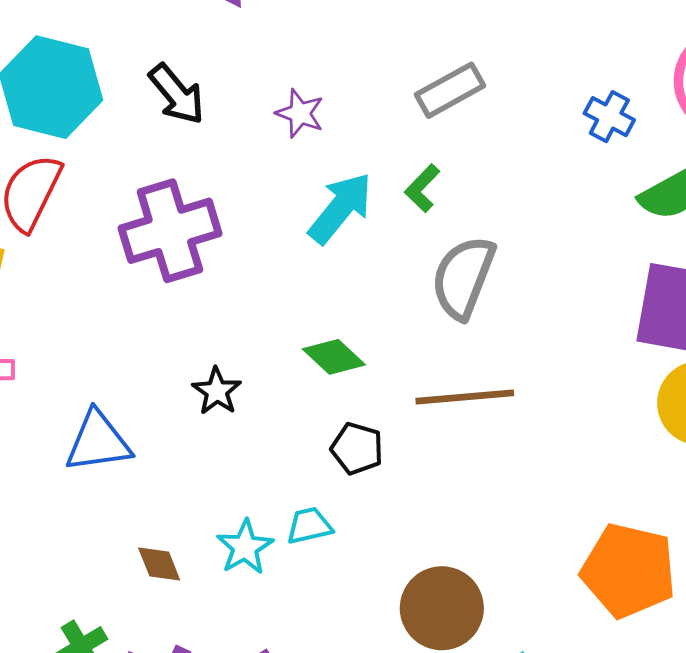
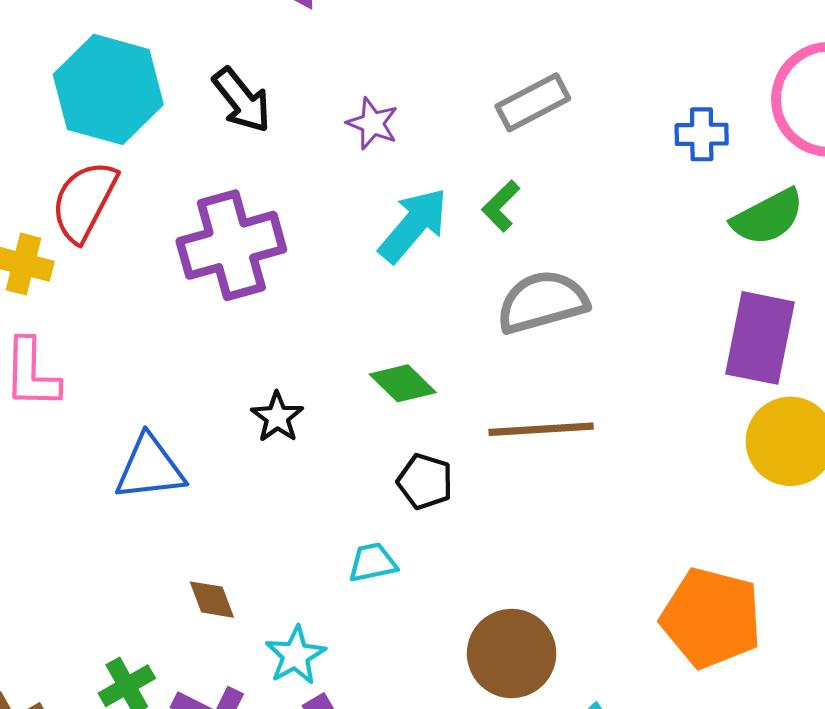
blue cross: (609, 117) -> (702, 134), turned -30
gray semicircle: (463, 277) -> (542, 302), turned 52
cyan star: (245, 547) -> (295, 655), moved

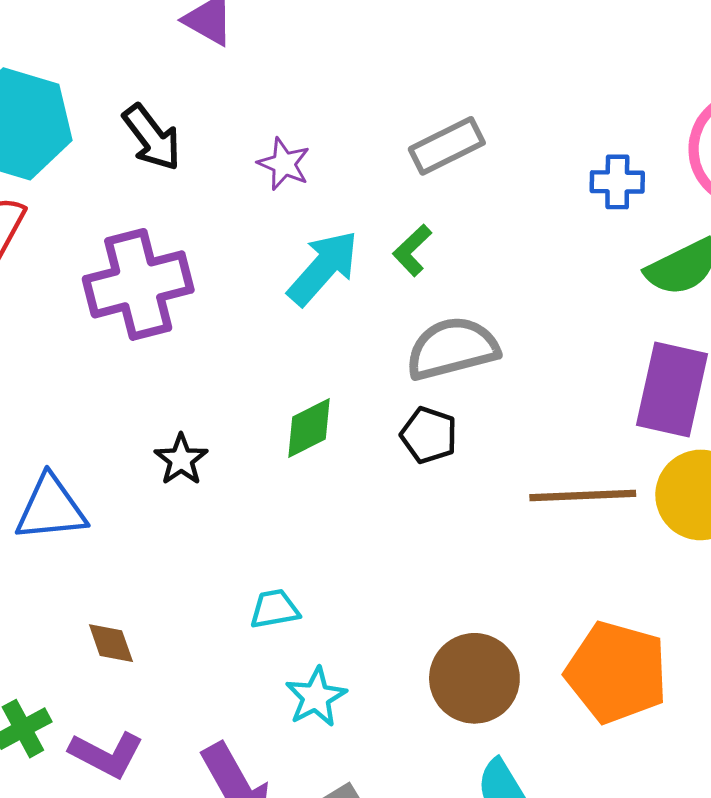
green diamond: (403, 383) -> (309, 428), turned -72
brown line: (541, 429) -> (583, 495), moved
black pentagon: (425, 481) -> (429, 435), moved
brown circle: (512, 653) -> (474, 678), moved
cyan star: (295, 655) -> (316, 697), moved

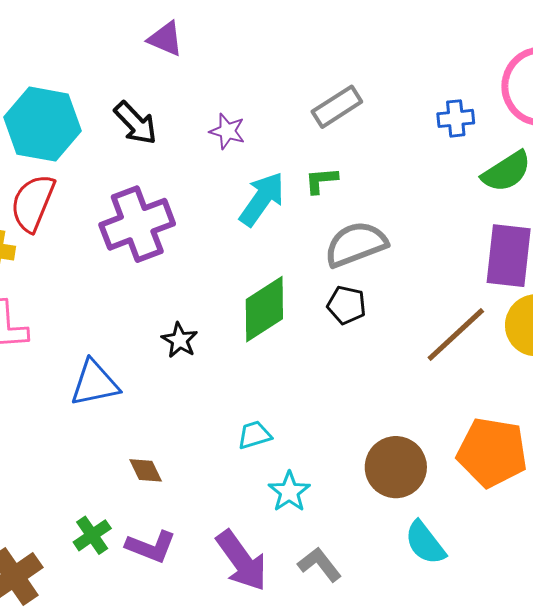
green L-shape: (412, 250) -> (321, 180), turned 45
green diamond: (309, 428) -> (264, 309), size x1.5
brown line: (583, 495) -> (456, 334), turned -34

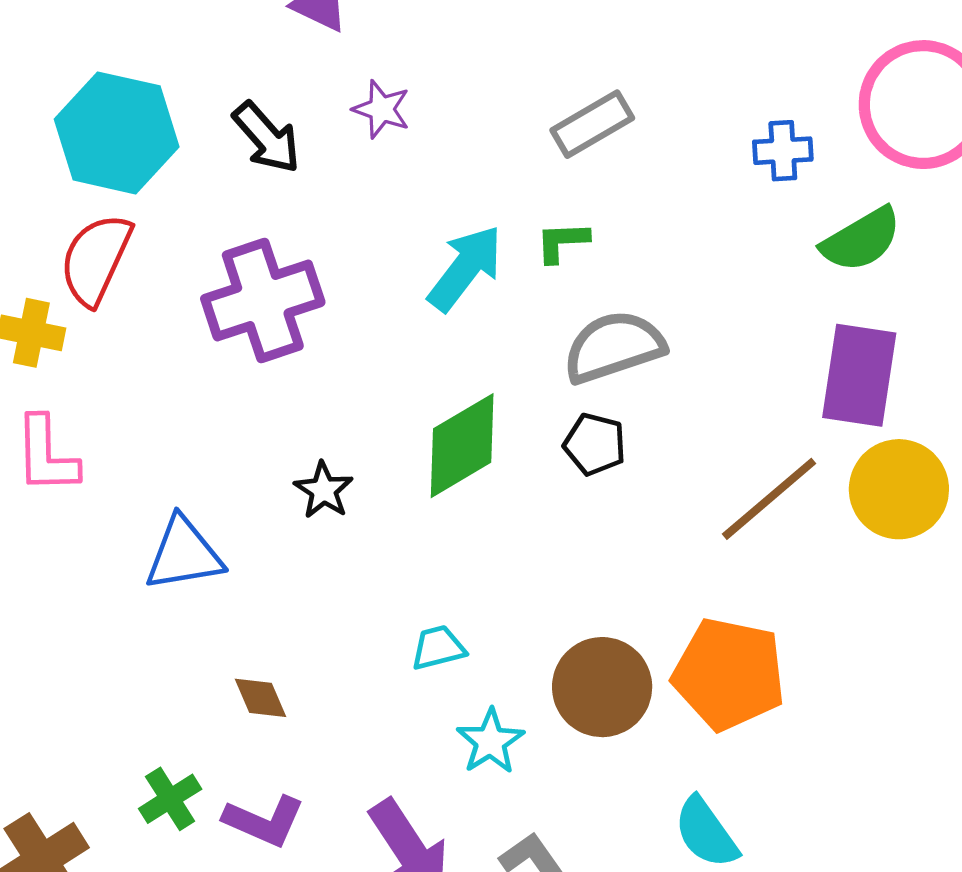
purple star: (227, 131) -> (381, 109), moved
orange pentagon: (492, 452) -> (729, 674), moved
brown circle: (396, 467) -> (602, 687), moved

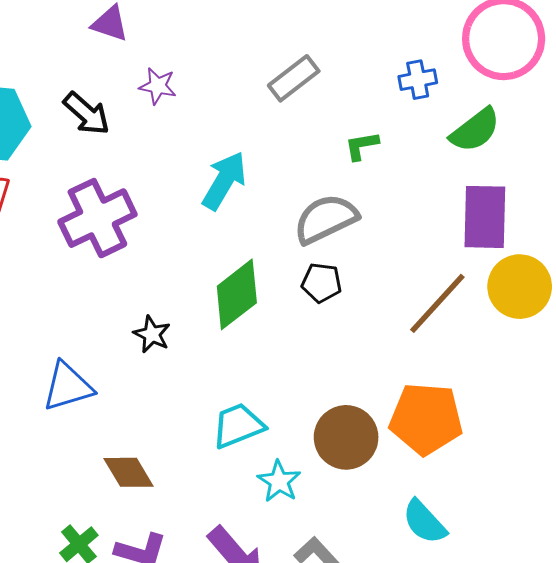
green L-shape: (562, 242) -> (362, 146), moved
cyan trapezoid: (438, 648) -> (238, 426), size x1.5
brown diamond: (260, 698) -> (129, 472), size x1.4

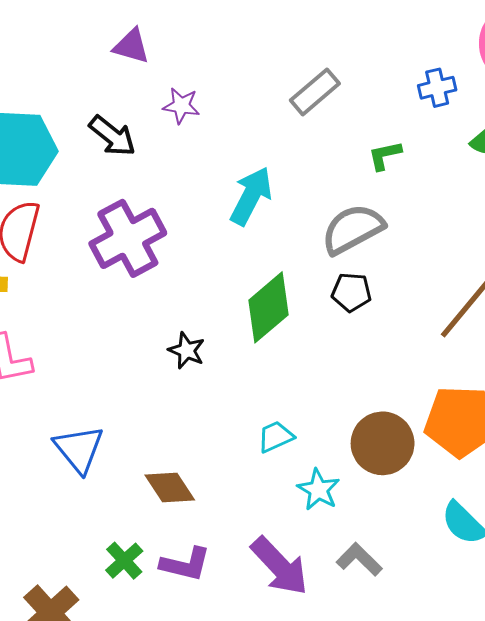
blue triangle: (68, 387) -> (79, 449), moved, turned -50
cyan trapezoid: (238, 426) -> (276, 437), size x0.7

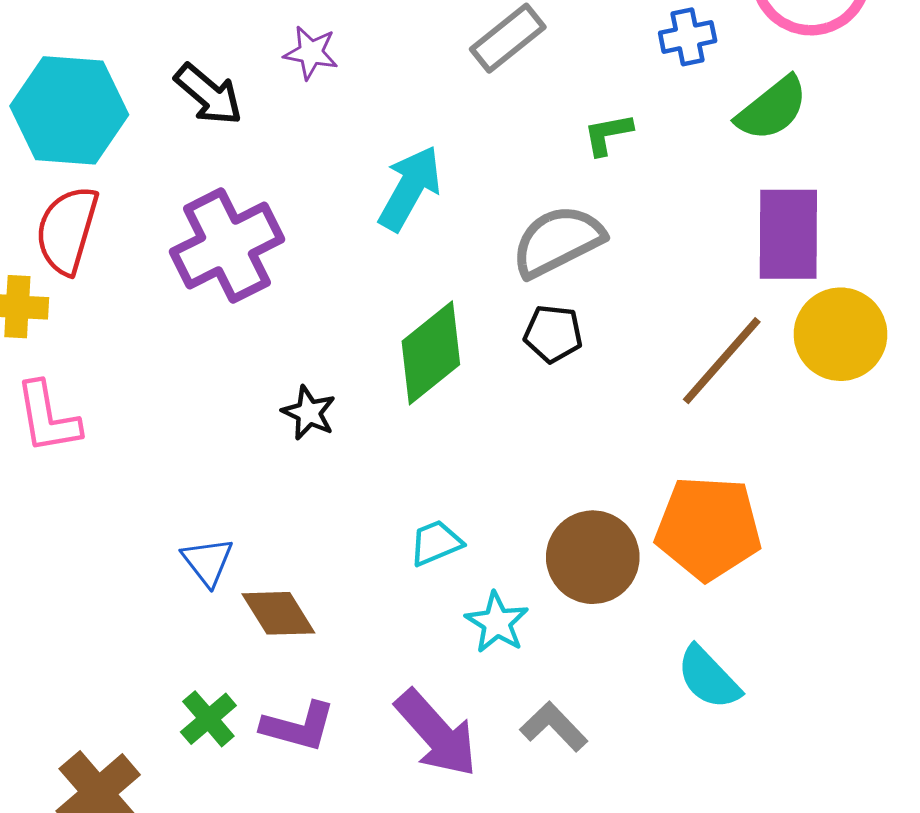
blue triangle: (79, 449) -> (208, 562), moved, size x0.7

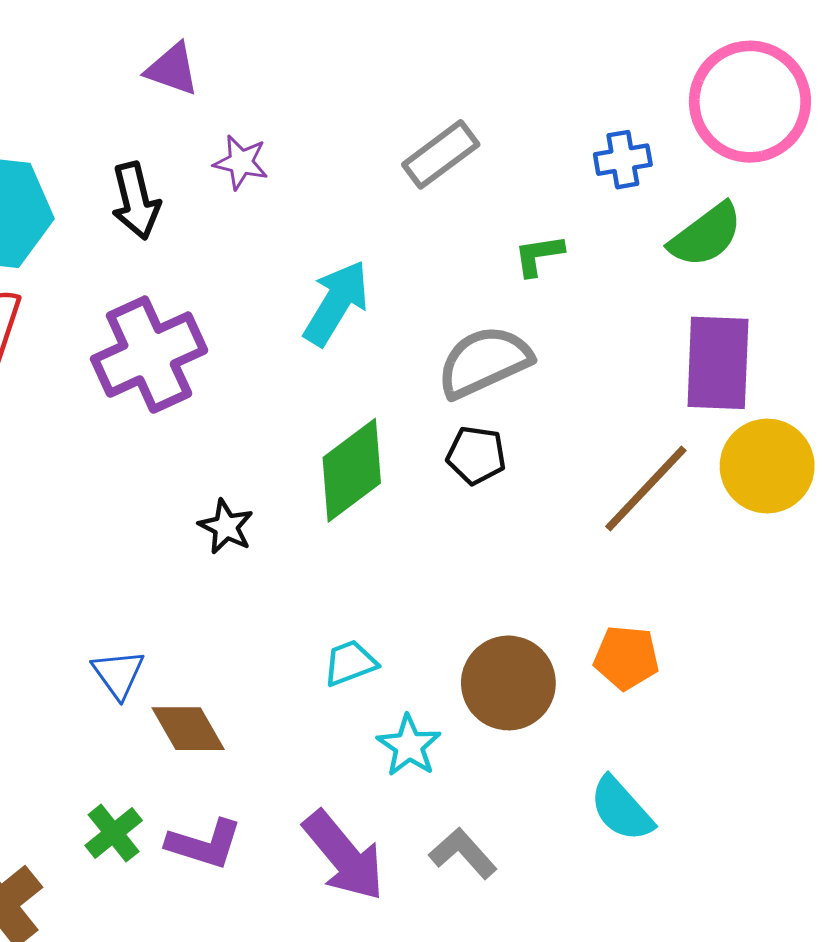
black arrow: (209, 94) -> (136, 201), turned 34
orange pentagon: (708, 528) -> (626, 658), size x0.6

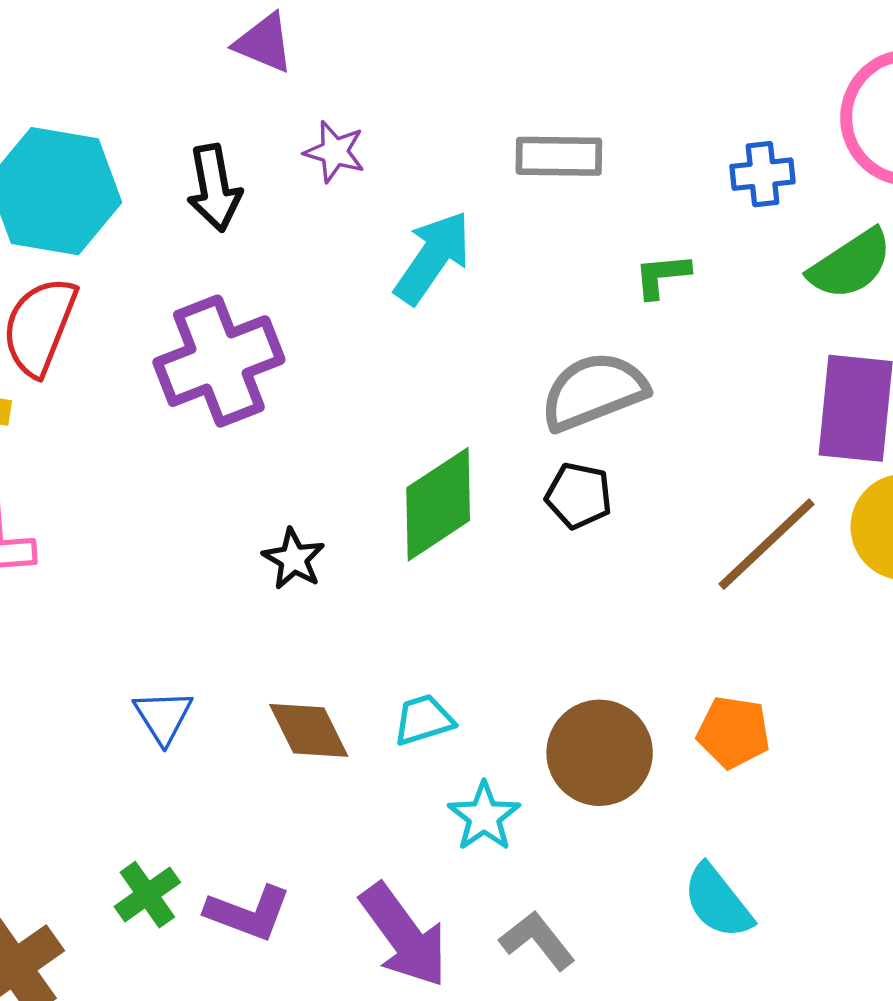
gray rectangle: (441, 154) -> (559, 156), turned 34
cyan arrow: (336, 303) -> (433, 257), moved
brown diamond: (188, 729) -> (309, 730), moved

